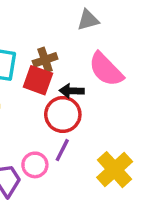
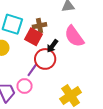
black arrow: (72, 91) -> (52, 46), turned -64
purple line: (62, 150) -> (32, 70), moved

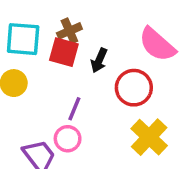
pink semicircle: (74, 36) -> (157, 45), moved
red circle: (45, 59) -> (134, 88), moved

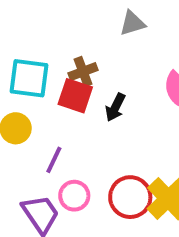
red circle: (134, 88) -> (130, 197), moved
purple line: (74, 109) -> (54, 160), moved

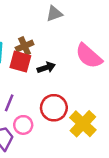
black arrow: (115, 107) -> (46, 68), turned -132
red circle: (130, 197) -> (54, 108), moved

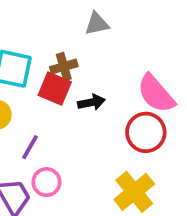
gray triangle: (54, 14) -> (97, 24), moved
red circle: (54, 108) -> (146, 132), moved

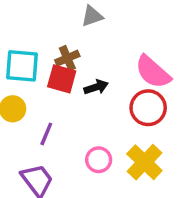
pink circle: (46, 182) -> (99, 160), moved

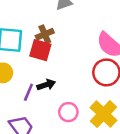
black arrow: (96, 87) -> (46, 85), moved

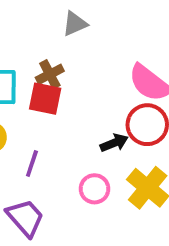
black arrow: (46, 85) -> (114, 143), moved

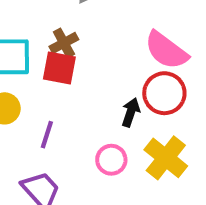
black arrow: (114, 143) -> (131, 112), turned -48

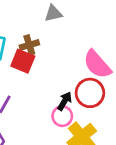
pink circle: (111, 160) -> (62, 116), moved

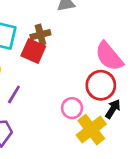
black arrow: (65, 101) -> (113, 109), moved

